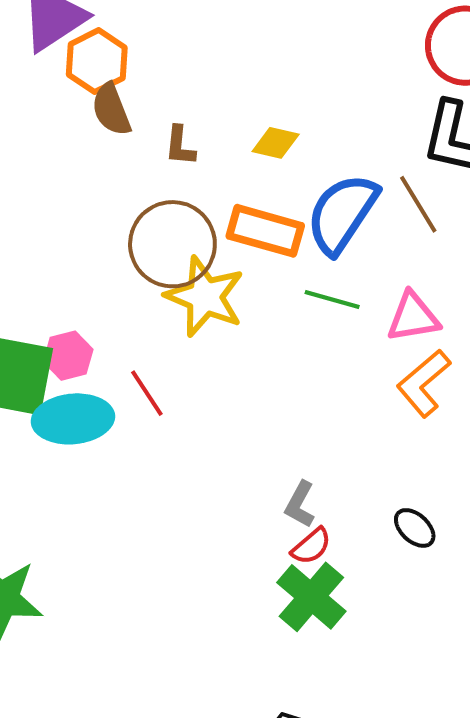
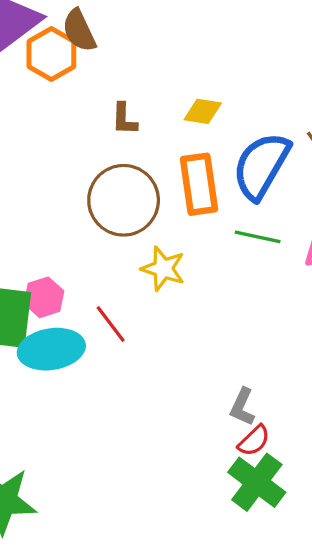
brown semicircle: (111, 109) -> (79, 31), moved
orange rectangle: (265, 231) -> (199, 184), turned 70
yellow star: (205, 297) -> (163, 269), moved, size x0.7

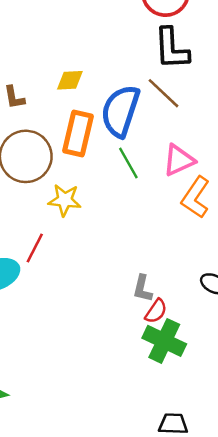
orange rectangle: (199, 184) -> (78, 134), turned 33
green line: (258, 237) -> (128, 163), turned 60
red line: (111, 324) -> (35, 248), turned 76

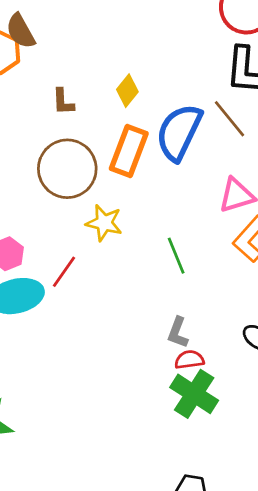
yellow diamond: (70, 80) -> (127, 91), turned -56
green line: (128, 163) -> (176, 256), moved
red semicircle: (156, 311) -> (189, 360), turned -140

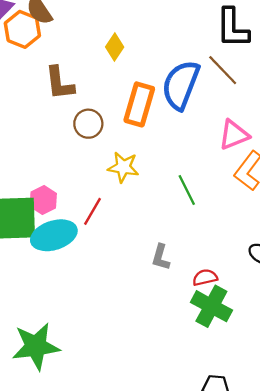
yellow diamond: (127, 91) -> (115, 47), moved
brown L-shape: (63, 102) -> (60, 83), moved, size x1.5
brown circle: (67, 169) -> (88, 124), size x0.6
gray L-shape: (178, 332) -> (161, 257), moved

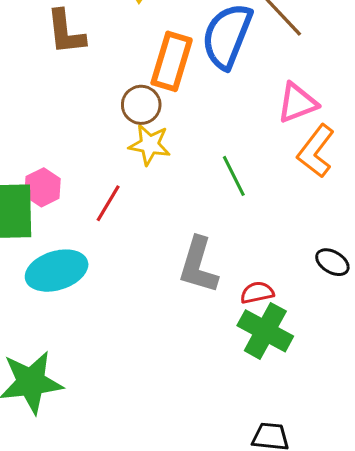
brown circle: (88, 124) -> (141, 105), moved
cyan ellipse: (54, 235) -> (57, 271), moved
gray L-shape: (161, 257) -> (198, 265), size x1.6

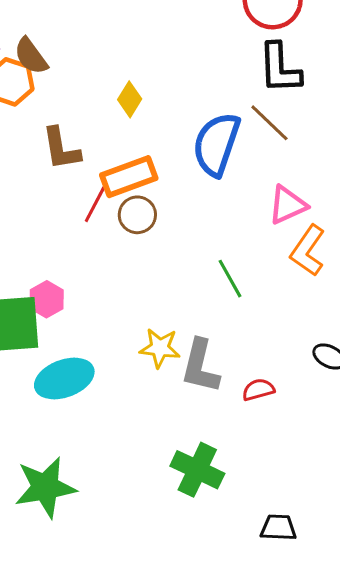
orange rectangle: (172, 61) -> (129, 177), moved, turned 56
yellow star: (150, 145) -> (160, 348), moved
red line: (108, 203) -> (95, 204), moved
green cross: (265, 331) -> (197, 470), moved

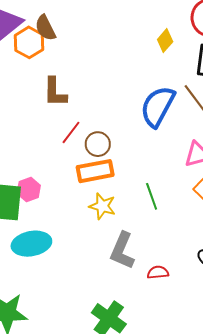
yellow diamond: (130, 99) -> (165, 41), moved
orange rectangle: (129, 177) -> (95, 171), moved
yellow star: (160, 348) -> (102, 206), moved

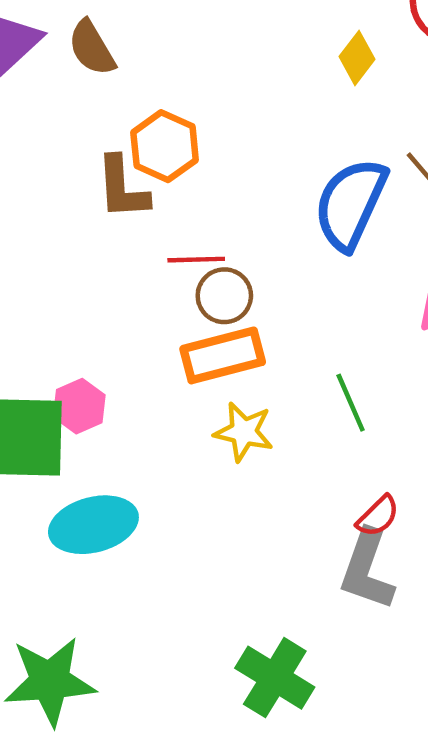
orange hexagon: (29, 42) -> (165, 146), moved
red line: (71, 132) -> (196, 260), moved, turned 55
gray L-shape: (122, 251) -> (367, 570), moved
red semicircle: (158, 272) -> (378, 516), moved, turned 145

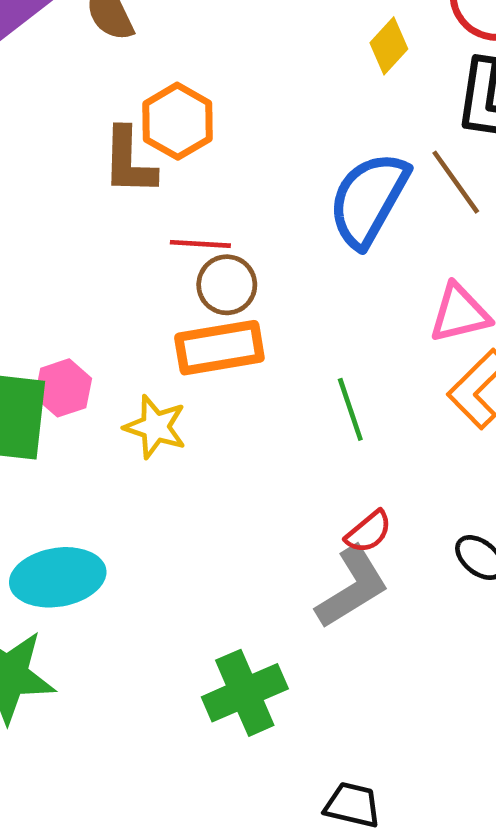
yellow star: (244, 432) -> (155, 427), moved
cyan ellipse: (93, 525) -> (58, 577), moved
gray L-shape: (367, 570) -> (352, 587), turned -146
green cross: (275, 678) -> (245, 693), turned 30

